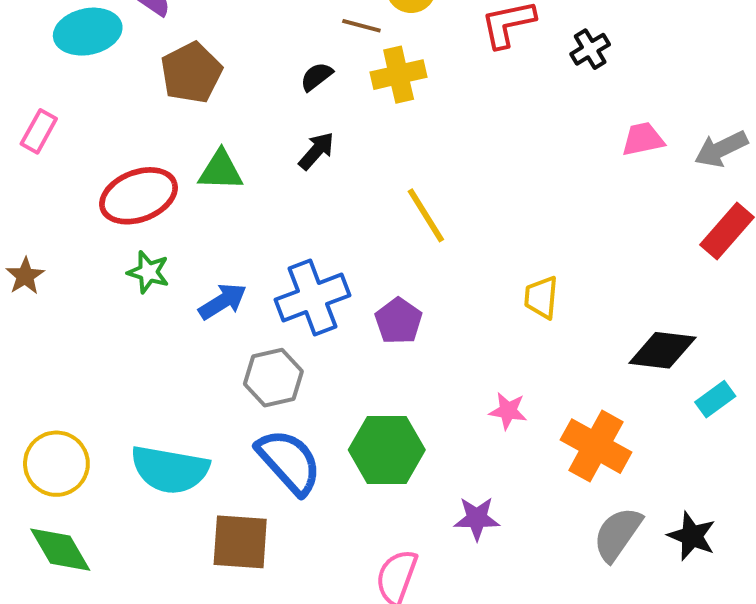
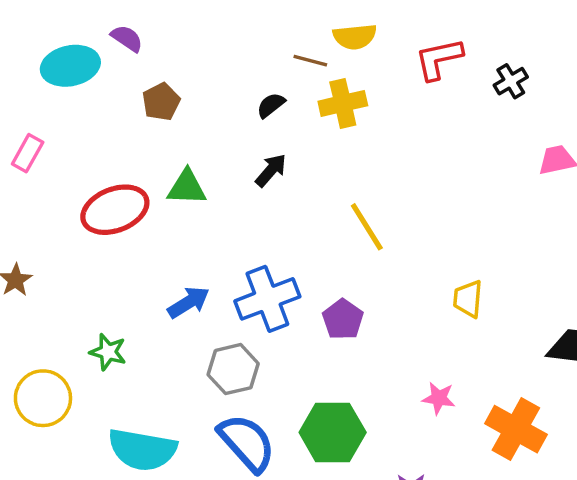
brown pentagon: (191, 73) -> (161, 102), size x0.7
green star: (148, 272) -> (108, 352), moved
yellow circle: (56, 464) -> (43, 398), moved

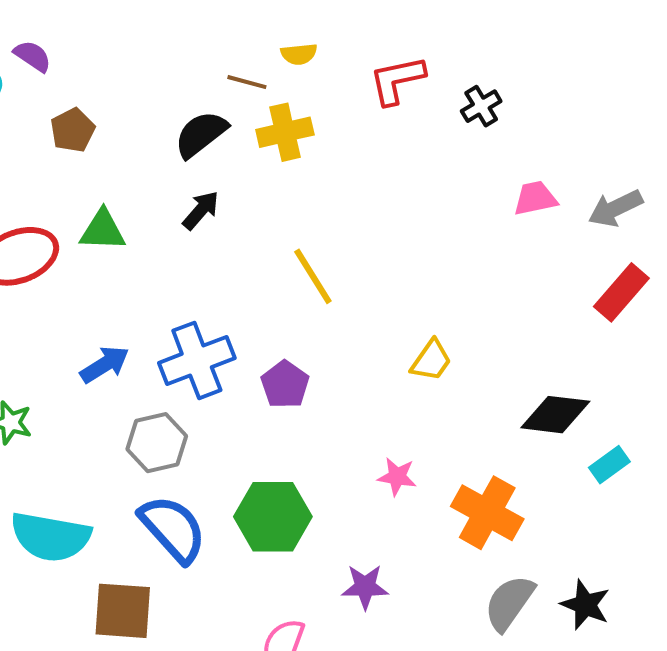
yellow semicircle: (355, 37) -> (299, 54), size x0.7
black semicircle: (271, 105) -> (201, 134), size x1.6
yellow trapezoid: (468, 299) -> (431, 360), turned -150

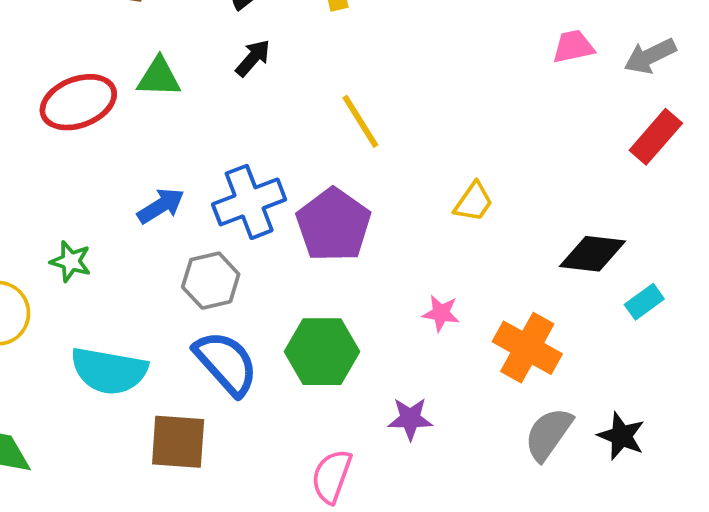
purple pentagon: (285, 385) -> (333, 225), size x1.6

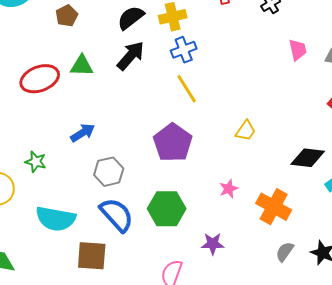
pink trapezoid: (573, 47) -> (298, 50), turned 90
black arrow: (253, 58) -> (131, 56), size x1.5
blue cross: (249, 202) -> (184, 50), moved, size x0.7
pink star: (441, 313) -> (229, 189), turned -30
gray semicircle: (548, 434) -> (285, 252), size x0.7

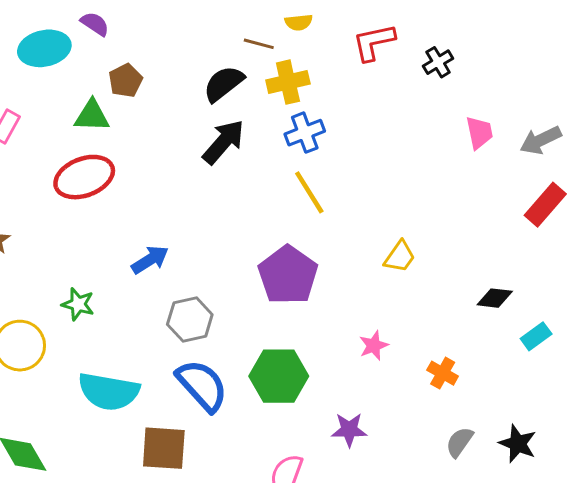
green triangle: (82, 66) -> (92, 116), moved
black diamond: (308, 158) -> (495, 298), size x0.7
orange cross: (274, 207) -> (443, 373), size x0.6

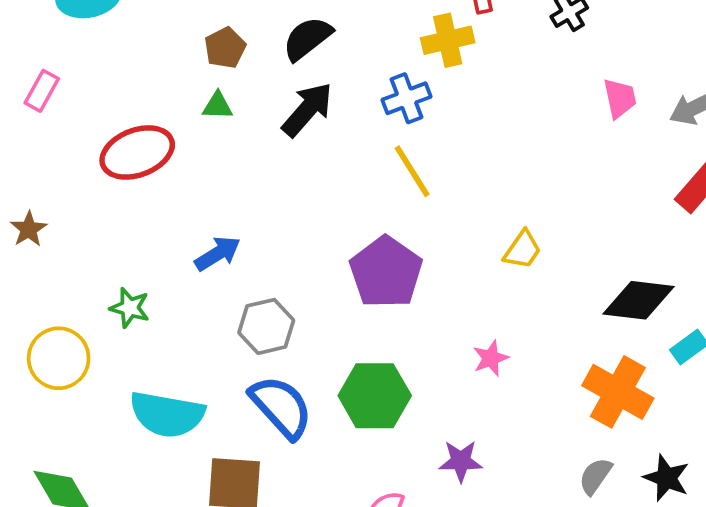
brown pentagon: (126, 81) -> (225, 48), moved
yellow cross: (288, 82) -> (448, 40), moved
green triangle: (92, 116) -> (218, 106), moved, size x0.7
black diamond: (495, 298) -> (638, 300), size x1.6
orange cross: (443, 373) -> (618, 392), moved, size x1.8

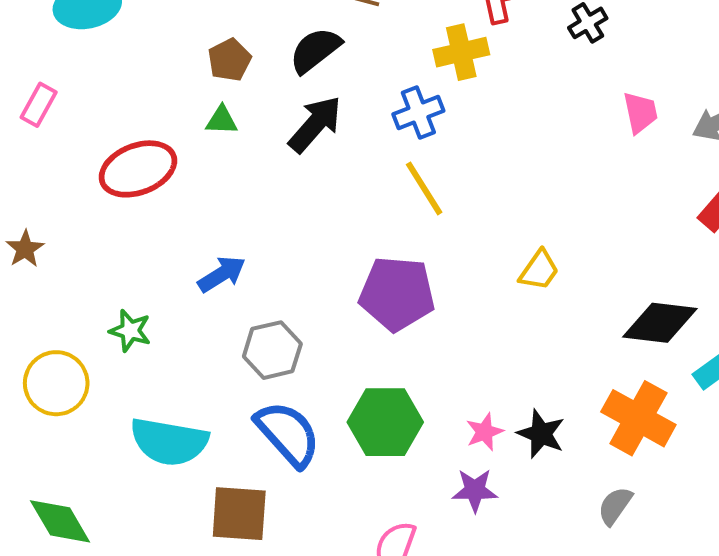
purple pentagon: (386, 272) -> (397, 294), turned -30
pink star: (491, 358) -> (485, 432), moved
black star: (666, 478) -> (541, 434), moved

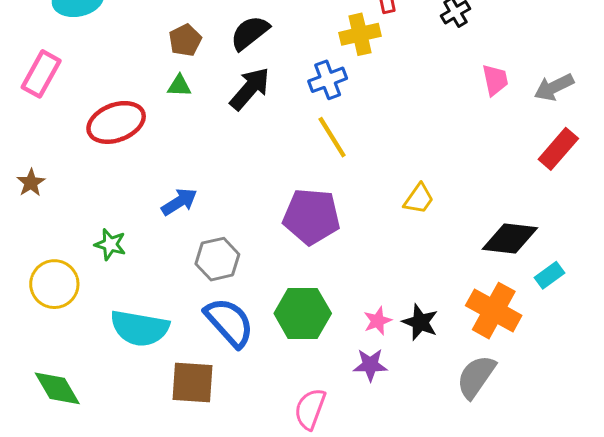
pink rectangle: (39, 105) -> (41, 74), size x1.4
gray semicircle: (615, 506) -> (476, 377), size x1.5

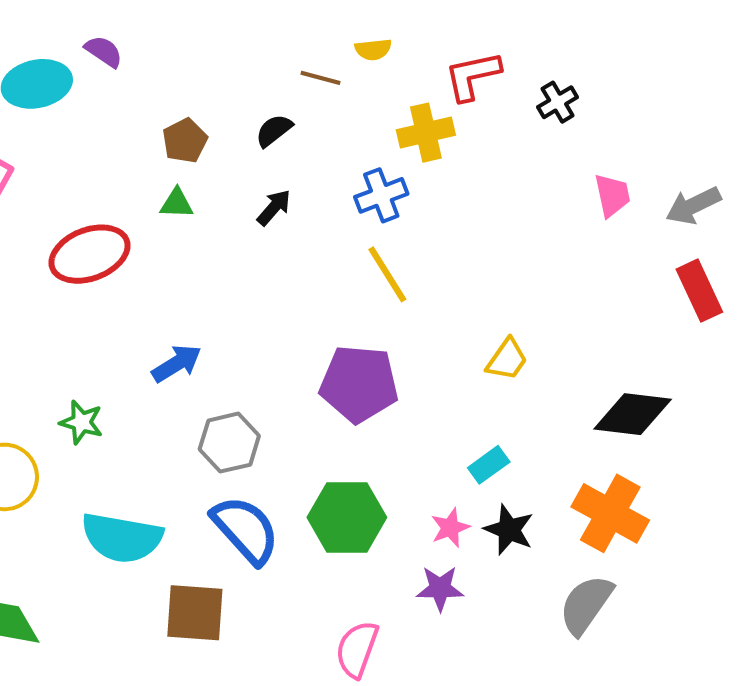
black semicircle: (250, 33) -> (274, 130), size x0.7
black arrow: (250, 89) -> (274, 207), size x0.6
red rectangle: (558, 149) -> (699, 291), turned -66
cyan rectangle: (550, 275) -> (489, 465), moved

